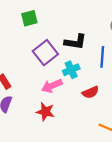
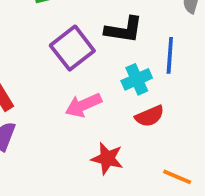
cyan cross: (71, 70) -> (137, 79), moved
red star: (45, 112) -> (107, 158), moved

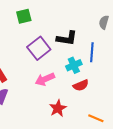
red star: (107, 158) -> (58, 108), turned 30

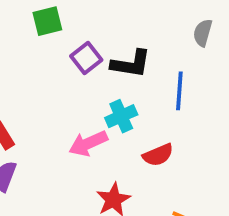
purple square: (39, 48) -> (86, 58), moved, size x0.7
cyan cross: (74, 65) -> (121, 116), moved

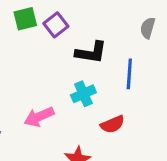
purple square: (86, 58) -> (56, 25), moved
pink arrow: (88, 143) -> (39, 117), moved

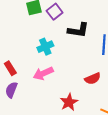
cyan cross: (83, 94) -> (45, 47), moved

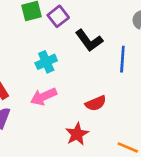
black L-shape: (78, 30) -> (89, 40), turned 45
red semicircle: (93, 79) -> (96, 103), moved

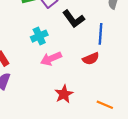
pink arrow: (44, 97) -> (51, 59), moved
red semicircle: (96, 103) -> (91, 59), moved

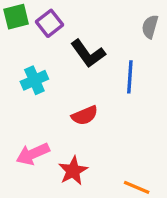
pink arrow: (51, 59) -> (33, 154), moved
red semicircle: (91, 59) -> (85, 115), moved

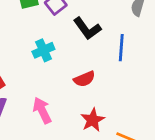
pink arrow: (33, 154) -> (42, 110), turned 88
red star: (73, 171) -> (93, 120), moved

